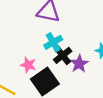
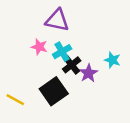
pink star: (28, 65) -> (39, 47), moved

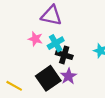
black cross: (72, 65) -> (64, 55), turned -35
purple star: (88, 73) -> (68, 76), moved

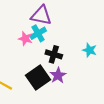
cyan cross: (56, 43) -> (38, 33), moved

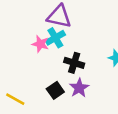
black square: (38, 77) -> (55, 90), size x0.6

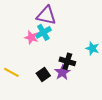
black cross: (74, 63) -> (67, 61), moved
yellow line: (15, 99) -> (11, 72), moved

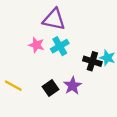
cyan cross: (43, 32) -> (60, 46), moved
black cross: (67, 61) -> (92, 61), moved

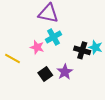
pink star: (36, 45) -> (37, 47), moved
yellow line: (13, 86) -> (12, 59), moved

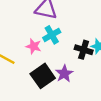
black square: (45, 74) -> (43, 76), size x1.5

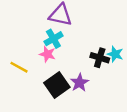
cyan cross: (52, 35) -> (53, 39), moved

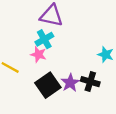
black cross: (100, 58) -> (90, 82), moved

